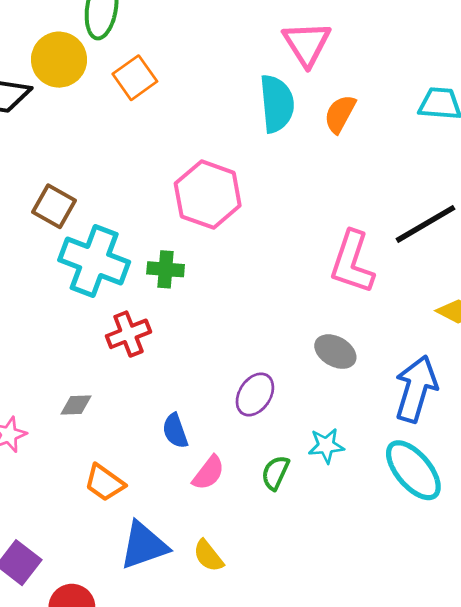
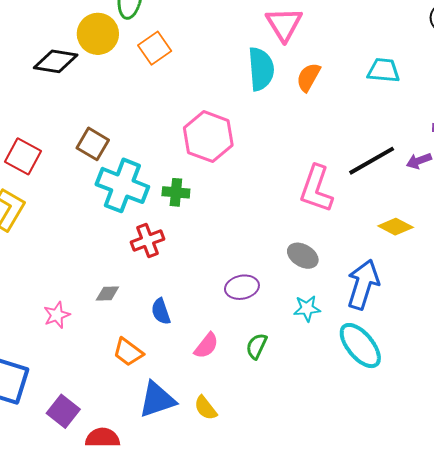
purple ellipse: (255, 394) -> (242, 287), turned 44
blue semicircle: (175, 431) -> (161, 311), moved
cyan star: (326, 446) -> (307, 308), moved

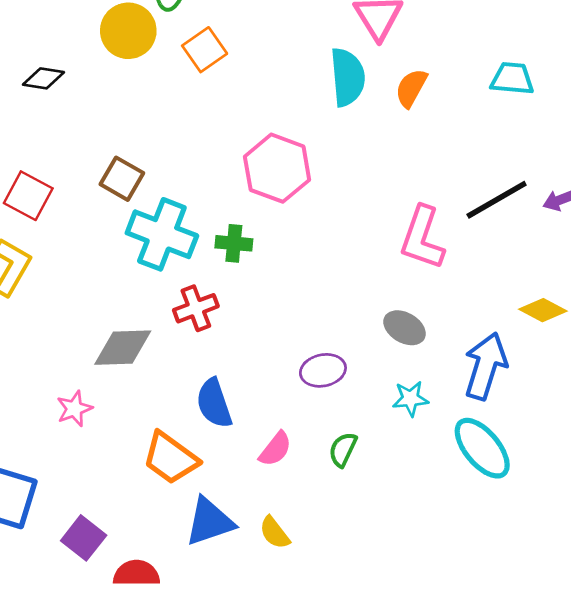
black diamond: (56, 61) -> (43, 78), moved, size x0.7
yellow diamond: (396, 227) -> (543, 310), moved
gray diamond: (107, 293) -> (123, 348), moved, size x1.8
blue semicircle: (161, 311) -> (214, 403), size x1.4
orange trapezoid: (128, 352) -> (170, 458), size x1.4

